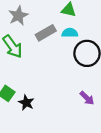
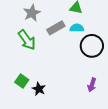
purple arrow: (87, 98) -> (92, 85), turned 64

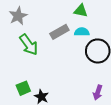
gray star: (32, 13) -> (18, 16), moved
green square: (22, 81) -> (23, 88), turned 32

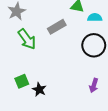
cyan semicircle: (82, 32) -> (95, 18), moved

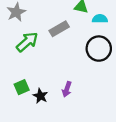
green arrow: (27, 39) -> (27, 42), turned -95
purple arrow: (94, 85) -> (67, 89), moved

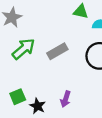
gray rectangle: (59, 29) -> (57, 51), moved

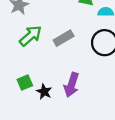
purple arrow: (66, 99) -> (72, 85), size x1.5

